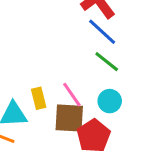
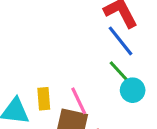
cyan circle: (110, 101) -> (133, 90), moved

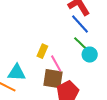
yellow rectangle: (44, 99) -> (42, 51), moved, turned 32

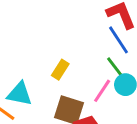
pink line: (56, 63) -> (102, 91), moved, turned 54

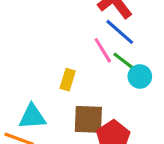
pink line: (102, 91) -> (103, 50), moved, turned -50

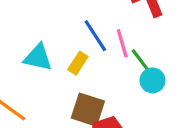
blue line: (120, 32) -> (95, 36), moved
cyan triangle: (32, 117) -> (38, 57), moved

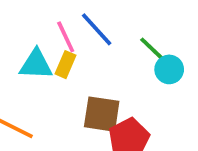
pink line: (122, 43) -> (66, 37), moved
yellow rectangle: (78, 63) -> (66, 65), moved

